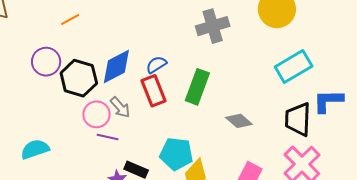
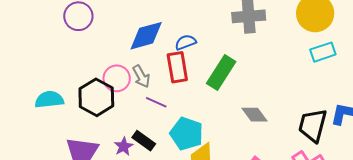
cyan rectangle: (294, 66) -> (323, 52), moved, size x0.7
black hexagon: (79, 78) -> (96, 97), moved
purple line: (108, 137) -> (156, 102), moved

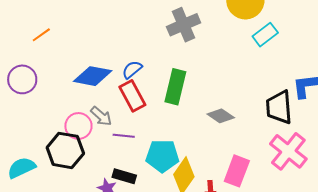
blue diamond: (146, 36) -> (93, 76), turned 45

